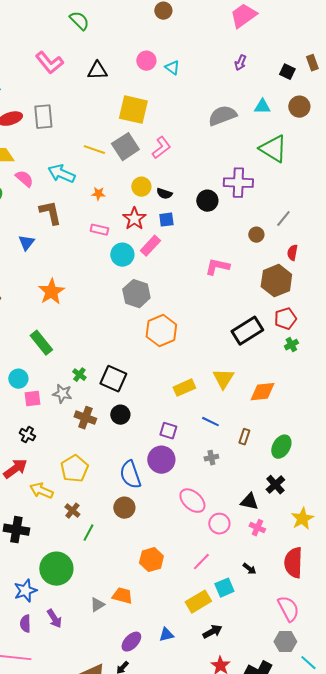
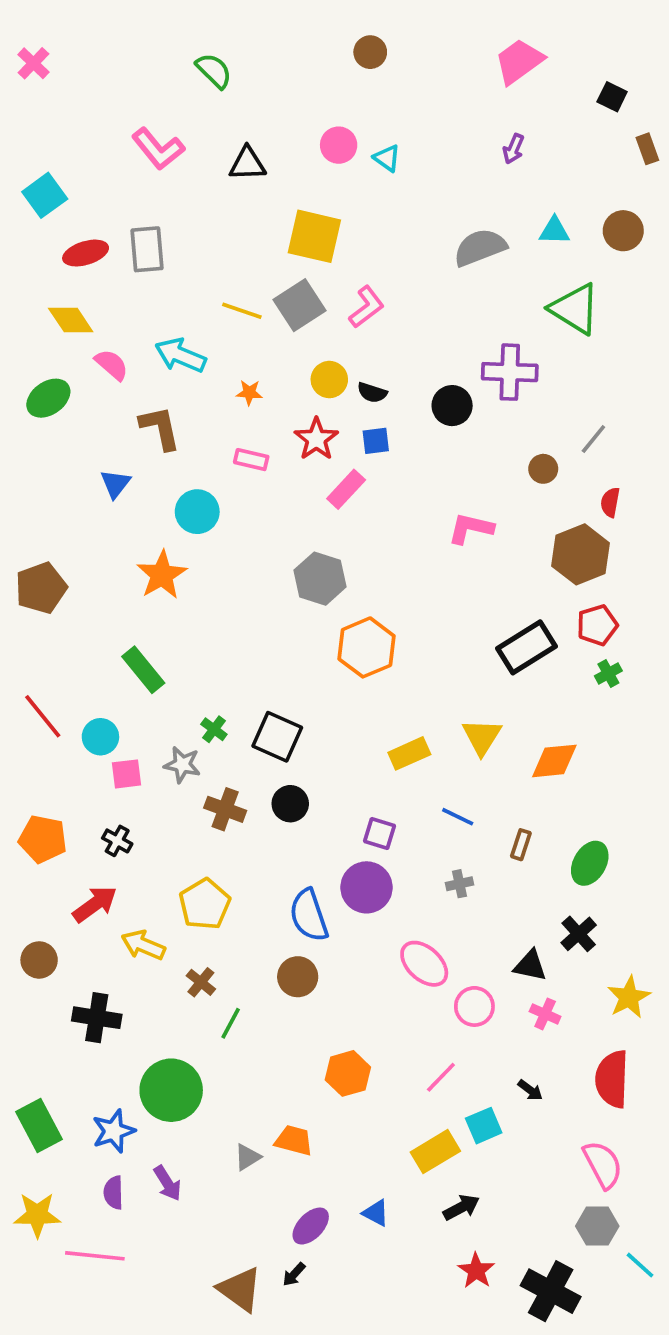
black square: (287, 72) -> (612, 97), moved
cyan circle: (122, 255) -> (197, 512), moved
blue triangle: (166, 635) -> (376, 1213), turned 42

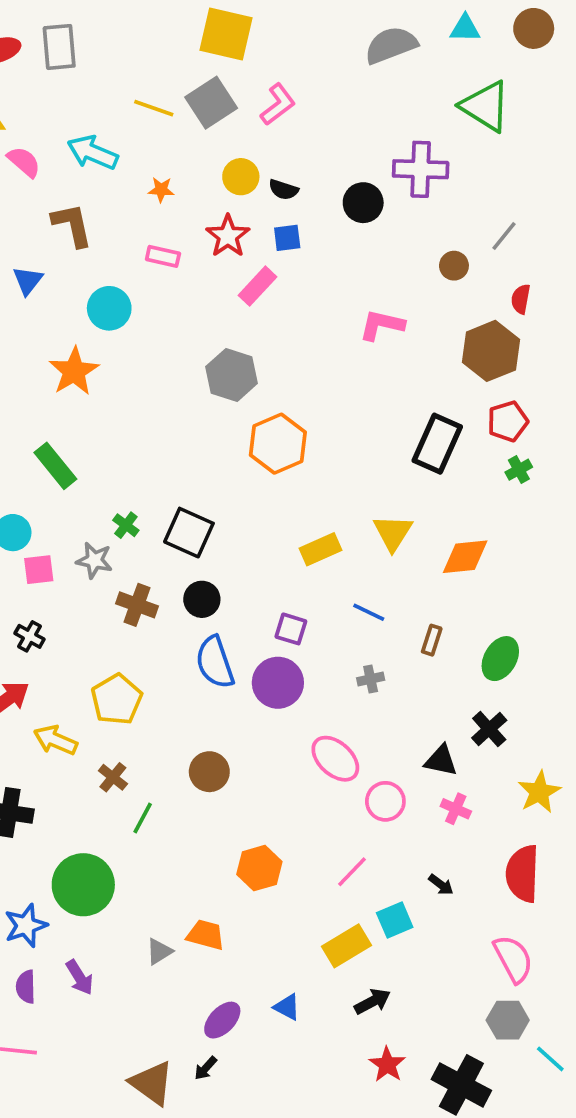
black rectangle: (526, 647) -> (437, 444), turned -34
blue semicircle: (309, 915) -> (215, 662), moved

